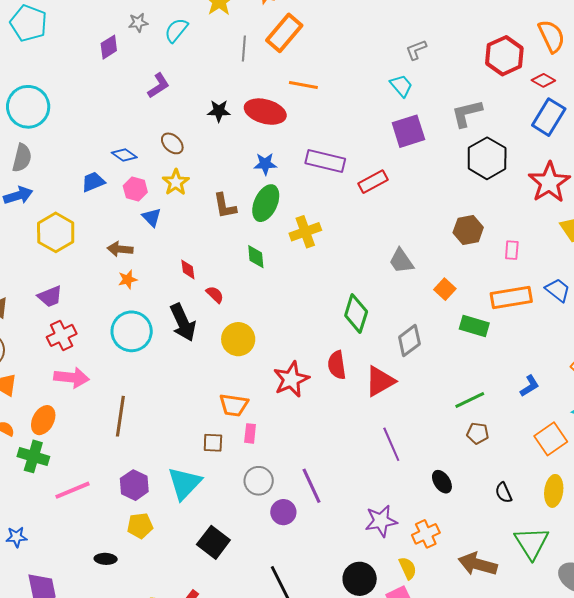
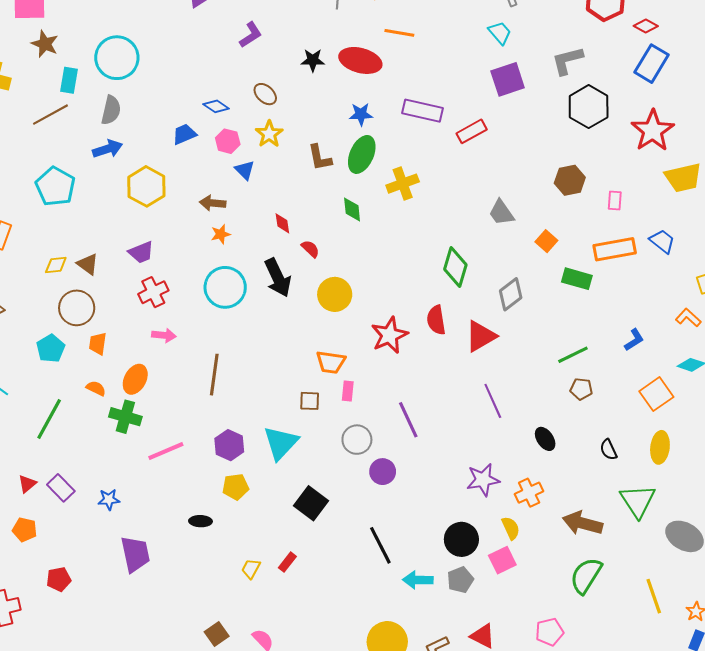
pink arrow: (72, 378) -> (164, 335), size x0.7
purple line: (312, 486) -> (408, 420), moved

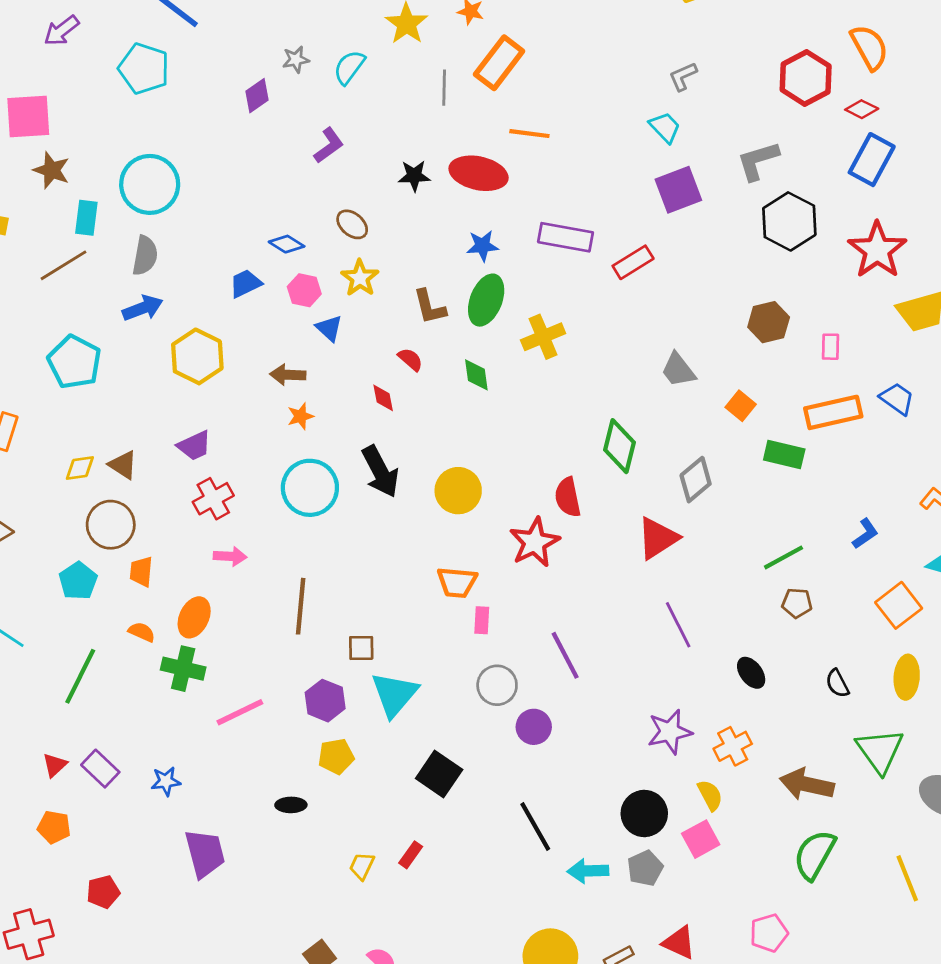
red semicircle: (310, 249) -> (410, 359), moved
red semicircle: (436, 320) -> (568, 497), moved
brown square: (310, 401) -> (361, 648), moved

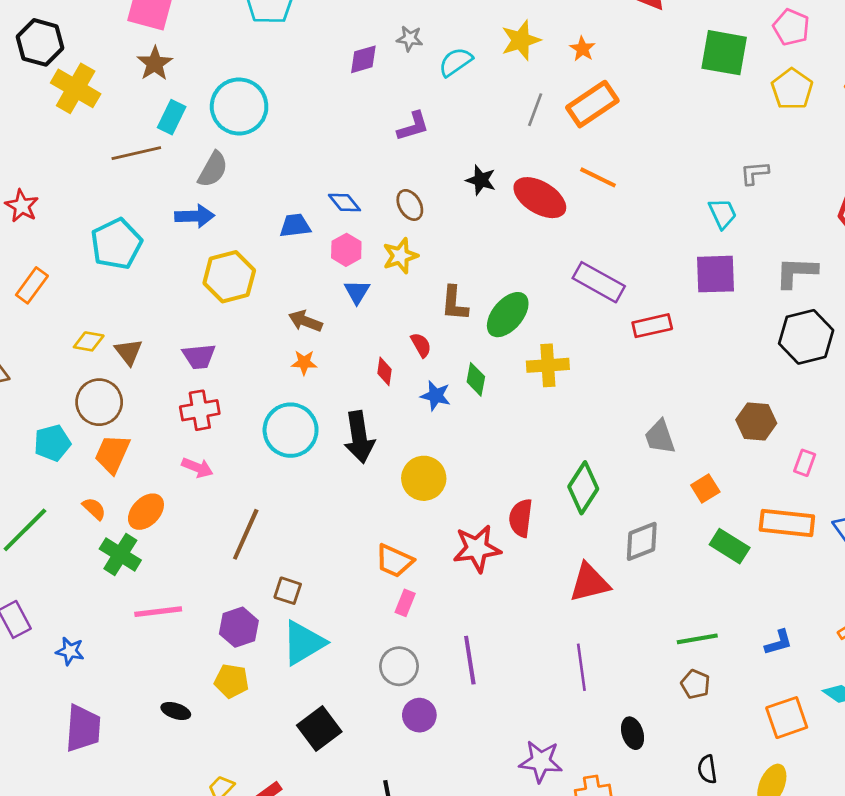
blue star: (482, 246) -> (436, 396), moved
orange trapezoid: (141, 572) -> (112, 454), size x1.4

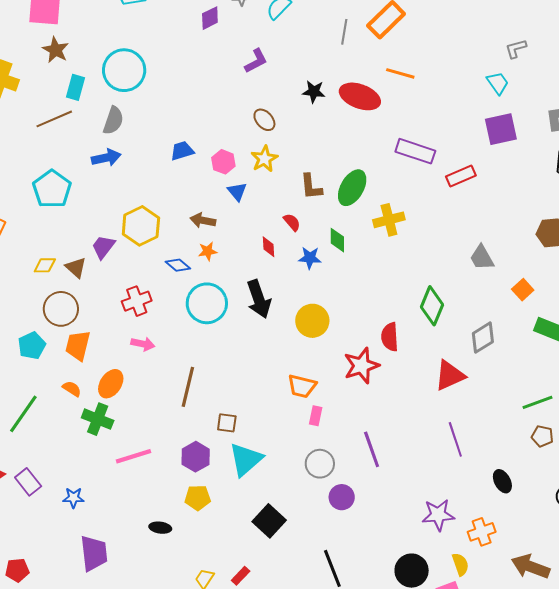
blue diamond: (344, 203) -> (178, 265), moved
yellow hexagon: (229, 277) -> (141, 226), moved
purple trapezoid: (199, 356) -> (103, 247), moved, turned 144

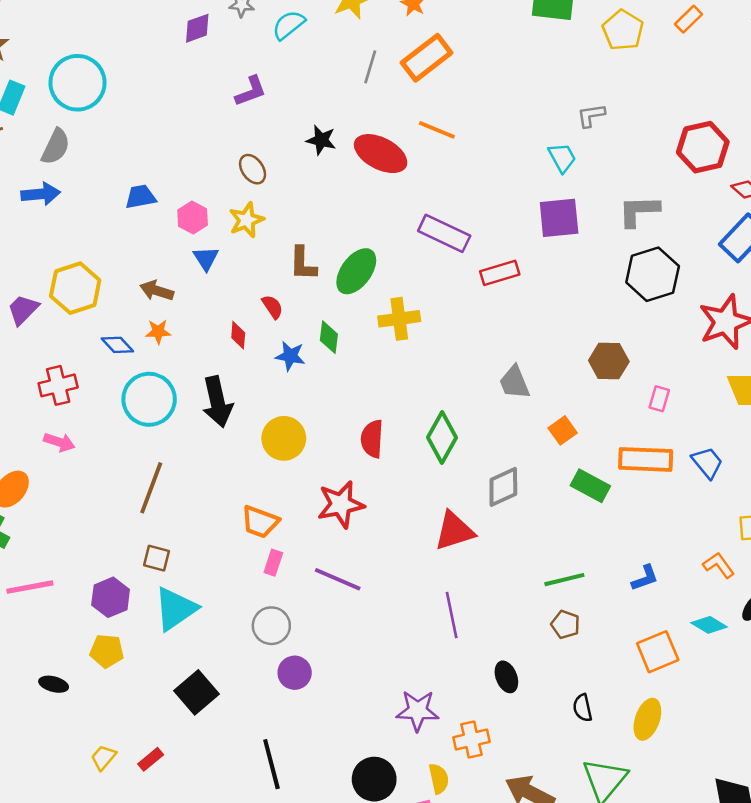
red semicircle: (390, 337) -> (372, 439), moved
brown line: (188, 387) -> (151, 488), moved
purple line: (372, 449) -> (338, 579), moved, turned -54

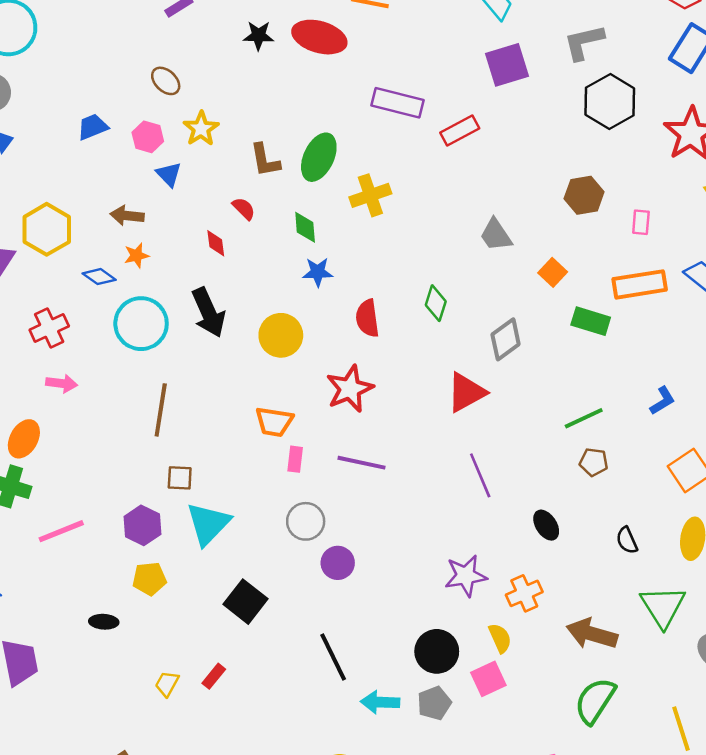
brown ellipse: (253, 169) -> (166, 81), moved
blue star: (290, 356) -> (318, 272), moved
green diamond: (442, 438) -> (436, 303), size x0.7

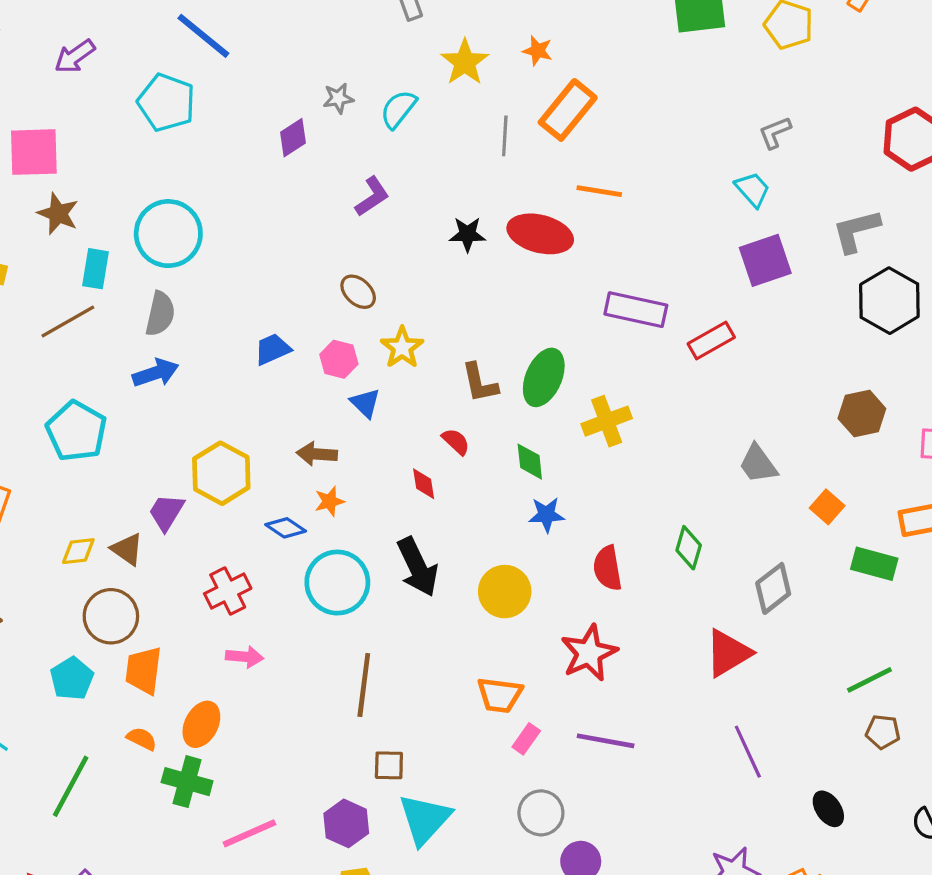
pink rectangle: (295, 459) -> (526, 739), turned 30

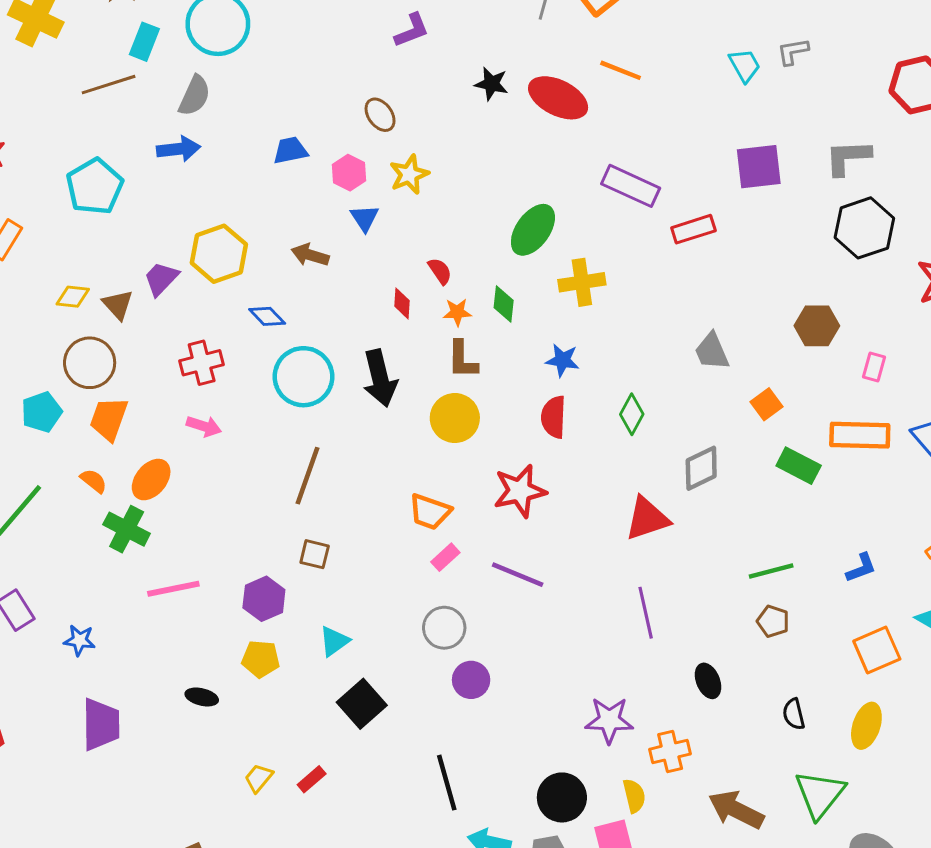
cyan trapezoid: (752, 189) -> (745, 65), moved
brown L-shape: (480, 383) -> (462, 360), moved
orange star: (330, 501) -> (457, 312), moved
blue star: (546, 515) -> (562, 360), moved
cyan triangle: (425, 819) -> (334, 641), moved, size x0.6

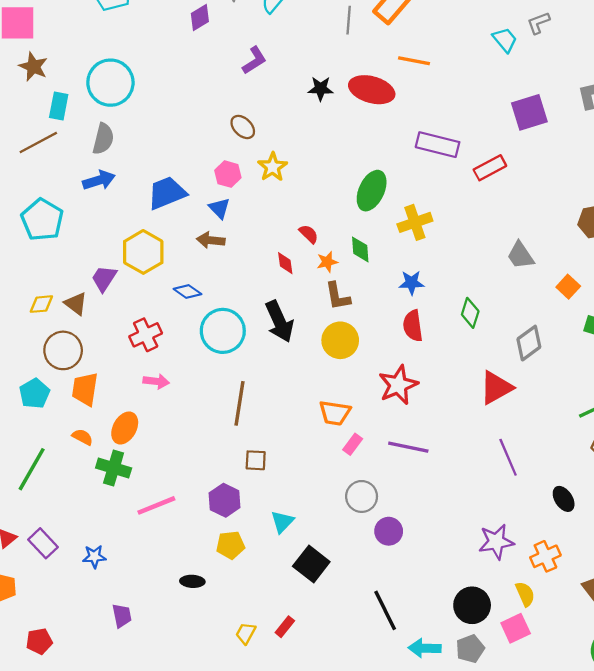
blue trapezoid: (290, 150) -> (167, 193), moved, size x1.5
blue triangle: (365, 218) -> (219, 208), moved
purple trapezoid: (101, 724) -> (122, 616), size x0.6

